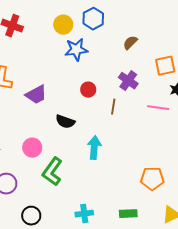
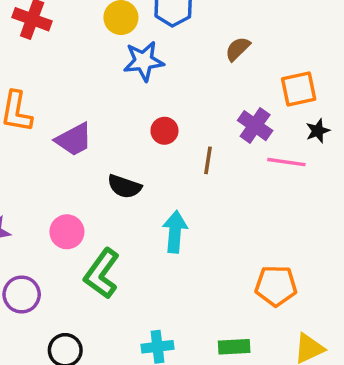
purple cross: (128, 81) -> (255, 126), moved

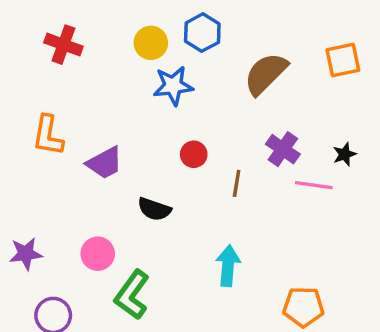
brown semicircle: (238, 49) -> (266, 74), size x1.8
orange square: (299, 89) -> (343, 60), moved
cyan arrow: (175, 232) -> (228, 266), moved

